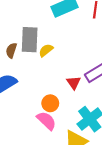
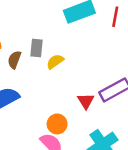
gray rectangle: (30, 40) -> (37, 48), size x0.6

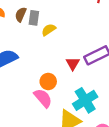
brown semicircle: (14, 60) -> (21, 15), moved

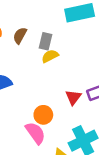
gray rectangle: (34, 18) -> (46, 41), moved

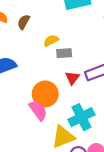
gray rectangle: (46, 41) -> (64, 53), moved, turned 72
orange circle: (43, 115) -> (45, 94), size x1.5

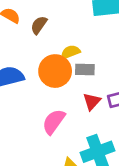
orange circle: (45, 94) -> (55, 71), moved
pink semicircle: (38, 110) -> (54, 122), moved, turned -115

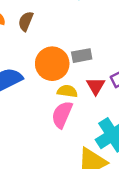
yellow semicircle: (70, 52) -> (67, 91), moved, turned 42

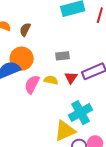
orange circle: (52, 64) -> (22, 59), moved
pink semicircle: (62, 115) -> (32, 84), moved

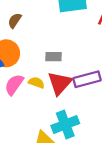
red triangle: (71, 78) -> (60, 83), size x1.6

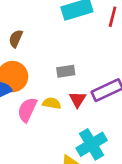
red triangle: (60, 83) -> (78, 99), size x0.6

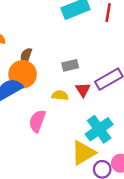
brown semicircle: (16, 39) -> (26, 56), moved
pink semicircle: (27, 110) -> (37, 121), moved

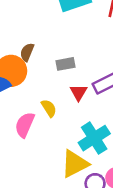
brown semicircle: (26, 56) -> (27, 52), moved
yellow semicircle: (60, 95) -> (49, 108), moved, turned 49

